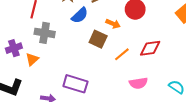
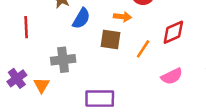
gray cross: (45, 33) -> (63, 60), moved

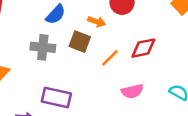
gray cross: (63, 60) -> (43, 47), moved

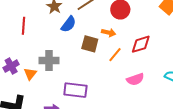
orange arrow: (97, 22) -> (109, 33), moved
gray cross: (43, 47) -> (49, 60), moved

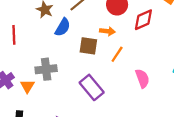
red diamond: (141, 44) -> (143, 20), moved
pink semicircle: (135, 79) -> (142, 78), turned -84
purple rectangle: (75, 90) -> (92, 87), moved, turned 50

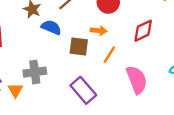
red diamond: (143, 20) -> (143, 31), moved
blue semicircle: (63, 27) -> (51, 27), turned -96
pink semicircle: (142, 78) -> (137, 80), size x1.4

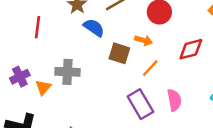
pink semicircle: (137, 80) -> (174, 100), size x0.7
purple rectangle: (83, 90) -> (140, 104), moved

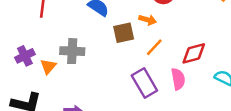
red diamond: (191, 49) -> (194, 53), moved
brown square: (119, 53) -> (124, 33), turned -30

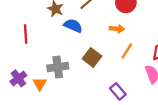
brown square: (124, 33) -> (92, 57), moved, turned -30
purple rectangle: (144, 83) -> (118, 91), moved, size x0.7

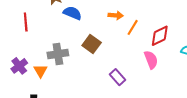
orange line: (127, 51) -> (133, 27), moved

